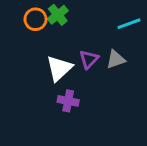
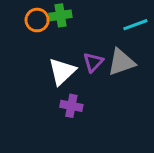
green cross: (58, 15) -> (60, 15), turned 30
gray triangle: (116, 59) -> (121, 62), size x1.4

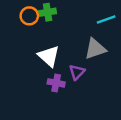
purple triangle: (93, 62) -> (77, 72), moved
white triangle: (62, 72) -> (49, 56), turned -35

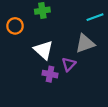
orange circle: (29, 16) -> (15, 26), moved

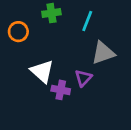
cyan line: (95, 17) -> (87, 21), moved, turned -49
white triangle: (43, 50) -> (42, 71), moved

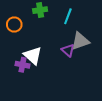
purple triangle: (83, 78) -> (68, 50), moved, turned -32
purple cross: (61, 90) -> (23, 65), moved

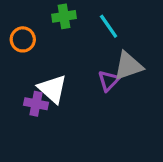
cyan line: (68, 16) -> (109, 26), turned -56
purple triangle: (68, 50) -> (109, 81), turned 32

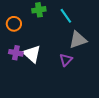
purple triangle: (109, 81) -> (66, 60), moved
purple cross: (36, 104) -> (16, 53), moved

